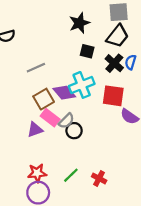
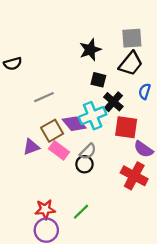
black cross: (114, 63) -> (113, 102), moved
gray semicircle: (66, 121) -> (88, 152), moved
purple triangle: (35, 130) -> (31, 147), moved
red cross: (99, 178) -> (134, 176), moved, size x1.6

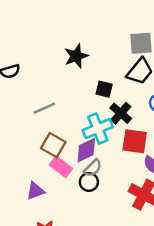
black star: (90, 50) -> (76, 56), moved
purple diamond: (74, 124) -> (86, 150), moved, turned -75
brown square: (52, 131) -> (53, 145), turned -30
purple triangle: (31, 147) -> (35, 191), moved

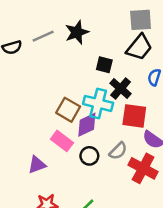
gray line: (44, 108) -> (43, 36), moved
cyan cross: (98, 129) -> (98, 103), turned 36
brown square: (53, 145) -> (68, 110), moved
gray semicircle: (93, 168) -> (118, 151), moved

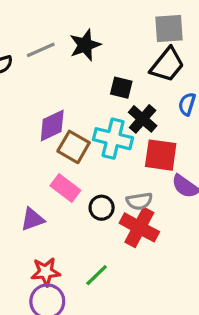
purple diamond: (87, 125) -> (52, 126), moved
gray semicircle: (118, 151) -> (139, 201), turned 36
red cross: (143, 168) -> (139, 227), moved

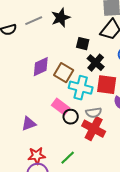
cyan cross: (113, 139) -> (81, 88), moved
brown square: (74, 147) -> (64, 73), moved
pink rectangle: (65, 188) -> (61, 107), moved

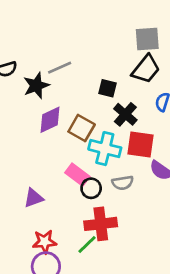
black star: (61, 18) -> (36, 86), moved
gray line: (34, 21) -> (60, 68), moved
red cross: (94, 129) -> (101, 224), moved, turned -35

